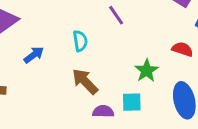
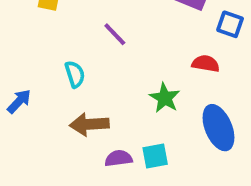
brown arrow: (85, 81) -> (89, 124), turned -40
cyan square: (132, 102) -> (155, 156), moved

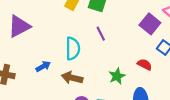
cyan semicircle: (75, 74) -> (73, 48), size x1.5
blue arrow: (19, 101) -> (43, 66), moved

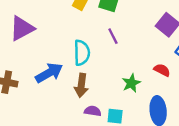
blue arrow: (43, 66) -> (49, 73), size x1.6
brown arrow: (72, 78) -> (81, 85), turned -96

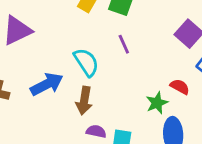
cyan semicircle: (82, 53) -> (86, 62), turned -35
green star: (131, 83) -> (157, 103), moved

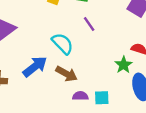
brown arrow: (84, 101) -> (67, 74), turned -60

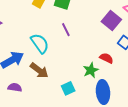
purple semicircle: (80, 96) -> (15, 87), moved
cyan square: (102, 98) -> (68, 88), moved, turned -32

